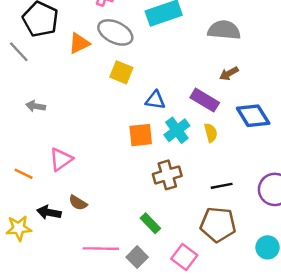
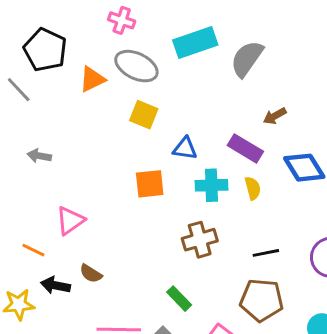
gray semicircle: (224, 30) -> (247, 59), moved, turned -60
cyan cross: (177, 130) -> (211, 185), turned 35
orange square: (141, 135) -> (150, 184), moved
orange line: (24, 174) -> (33, 250), moved

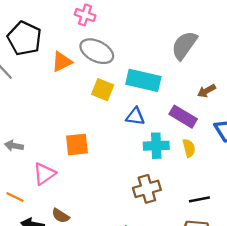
cyan rectangle: (195, 42) -> (143, 80), moved, turned 32
gray arrow: (39, 156) -> (14, 146), moved
orange square: (150, 184) -> (77, 145), moved

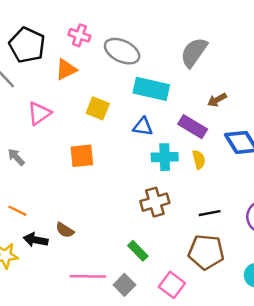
pink cross: (85, 15) -> (79, 35), moved
gray ellipse: (97, 51) -> (122, 51), moved
yellow square: (103, 90) -> (98, 108), moved
gray arrow: (14, 146) -> (16, 157), turned 36
pink triangle: (44, 174) -> (39, 113), moved

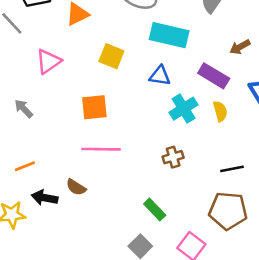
cyan cross: (165, 157) -> (184, 109), turned -30
brown cross: (155, 202) -> (173, 157), size x0.7
orange line: (17, 211) -> (25, 166), turned -48
pink line: (88, 276) -> (101, 149), moved

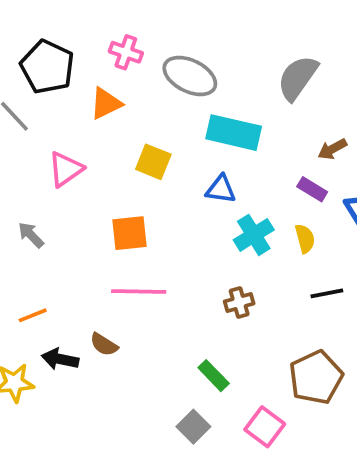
purple rectangle: (214, 76) -> (312, 189), moved, size x0.7
black line: (232, 169) -> (327, 293), moved
brown pentagon: (228, 211) -> (316, 377), turned -30

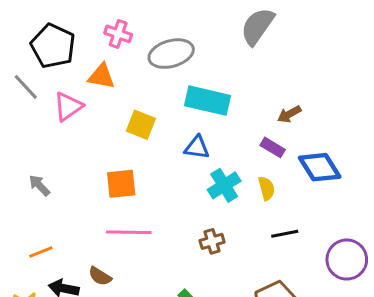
gray ellipse: (190, 76) -> (171, 54), turned -42
gray semicircle: (298, 78) -> (257, 26), moved
orange triangle: (106, 103) -> (101, 76), turned 36
pink triangle: (66, 169) -> (68, 107), moved

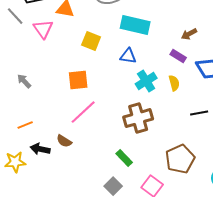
pink triangle: (68, 107) -> (43, 29), turned -30
pink line: (129, 232) -> (83, 112), turned -44
black line: (285, 234) -> (199, 113), moved
brown cross: (212, 241) -> (138, 118), size x1.8

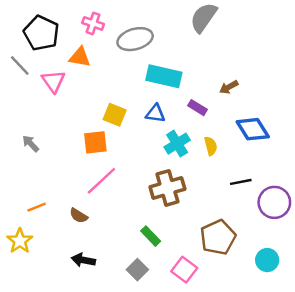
yellow square: (91, 41) -> (115, 115), moved
purple rectangle: (178, 56) -> (197, 108), moved
orange line: (25, 125) -> (37, 207), moved
black arrow: (40, 149) -> (83, 260), moved
yellow star: (15, 162) -> (20, 241), turned -30

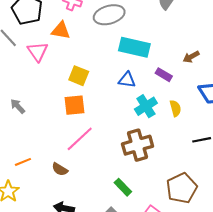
yellow square: (115, 115) -> (79, 76), moved

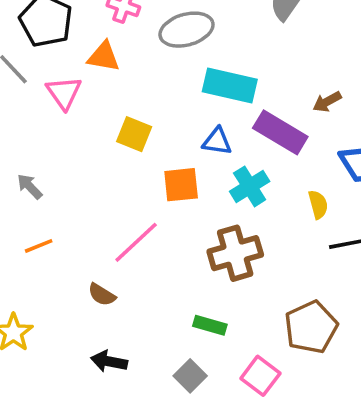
purple rectangle: (164, 75) -> (280, 132), size x1.8
orange square: (74, 105) -> (181, 185), moved
yellow semicircle: (175, 108) -> (318, 204), moved
orange line: (23, 162) -> (39, 246), moved
green rectangle: (123, 187) -> (210, 325), turned -30

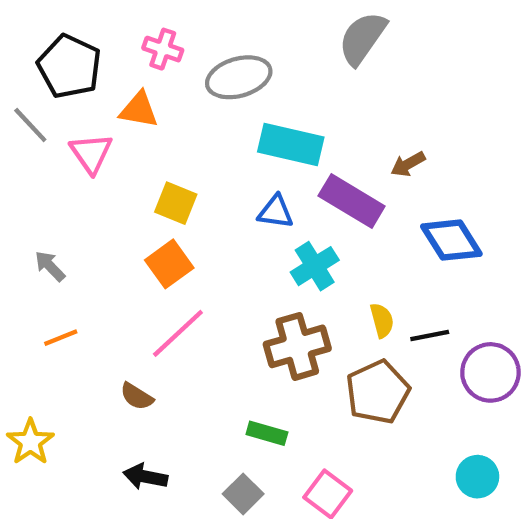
orange square: (181, 185) -> (169, 264), moved, turned -30
yellow semicircle: (318, 204) -> (382, 320), moved
brown pentagon: (311, 327) -> (378, 392), moved

